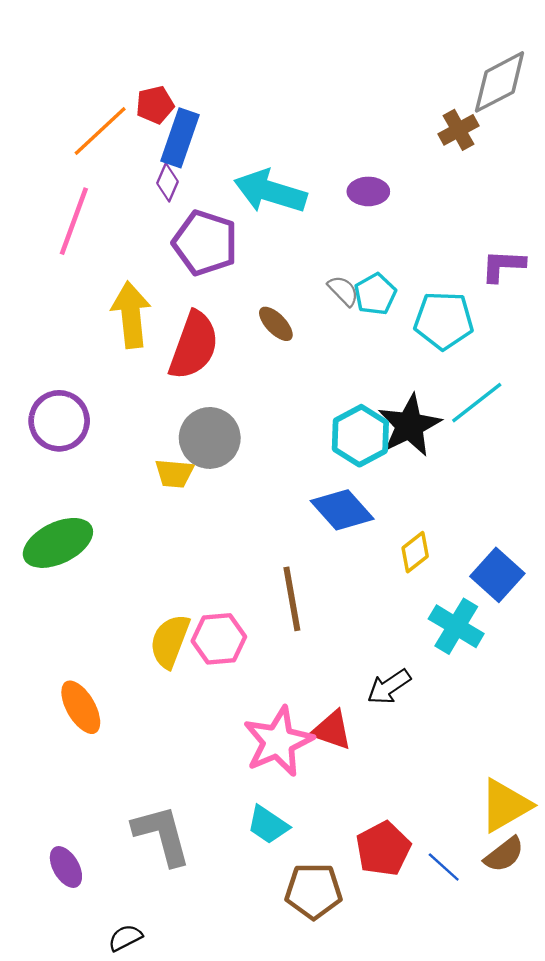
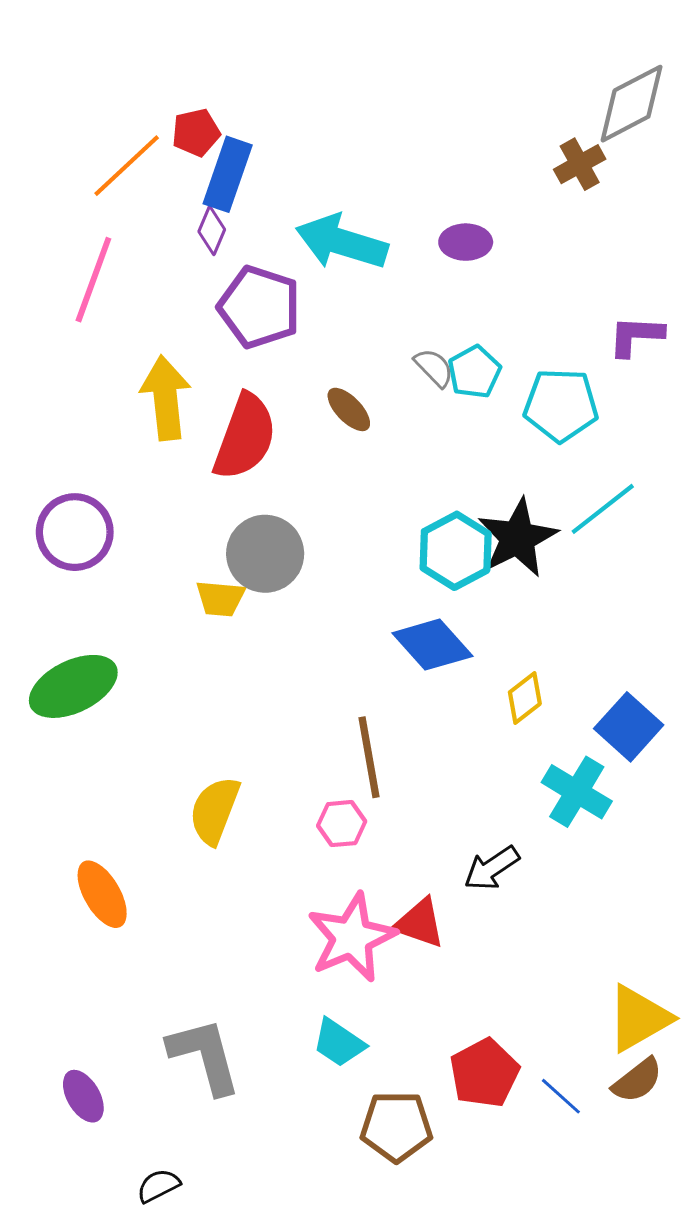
pink hexagon: (219, 639) -> (342, 824), moved, size x0.7

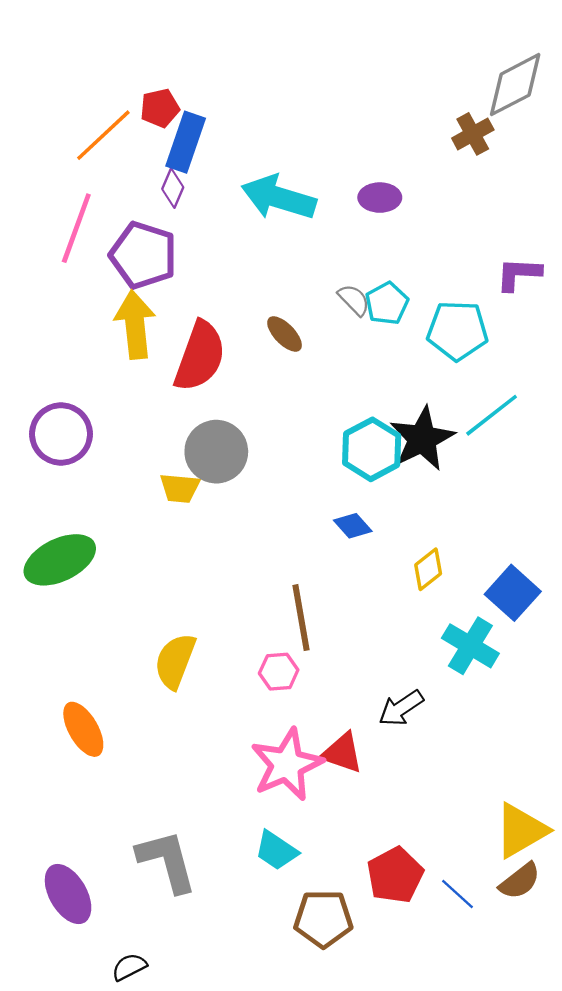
purple pentagon: (259, 307) -> (143, 255), moved
blue diamond: (432, 645) -> (353, 526), size x0.6
purple ellipse: (83, 1096) -> (68, 894), size x1.4

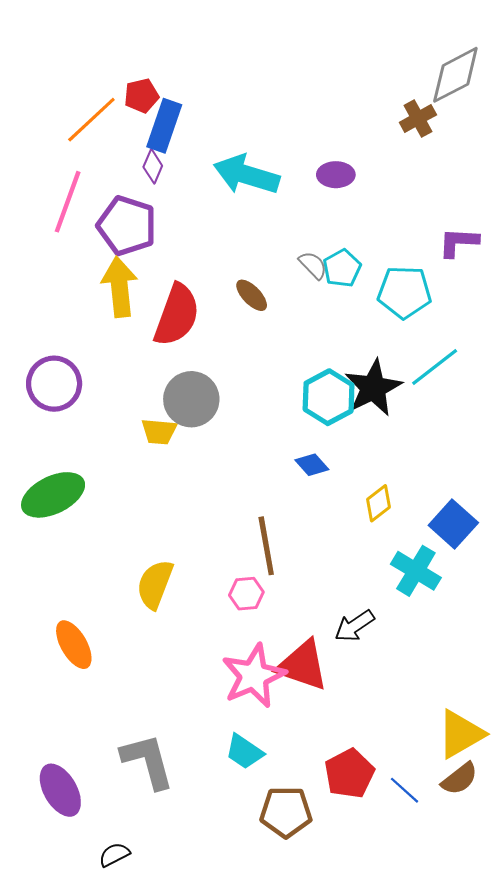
red triangle: (342, 753) -> (303, 665), size x1.4

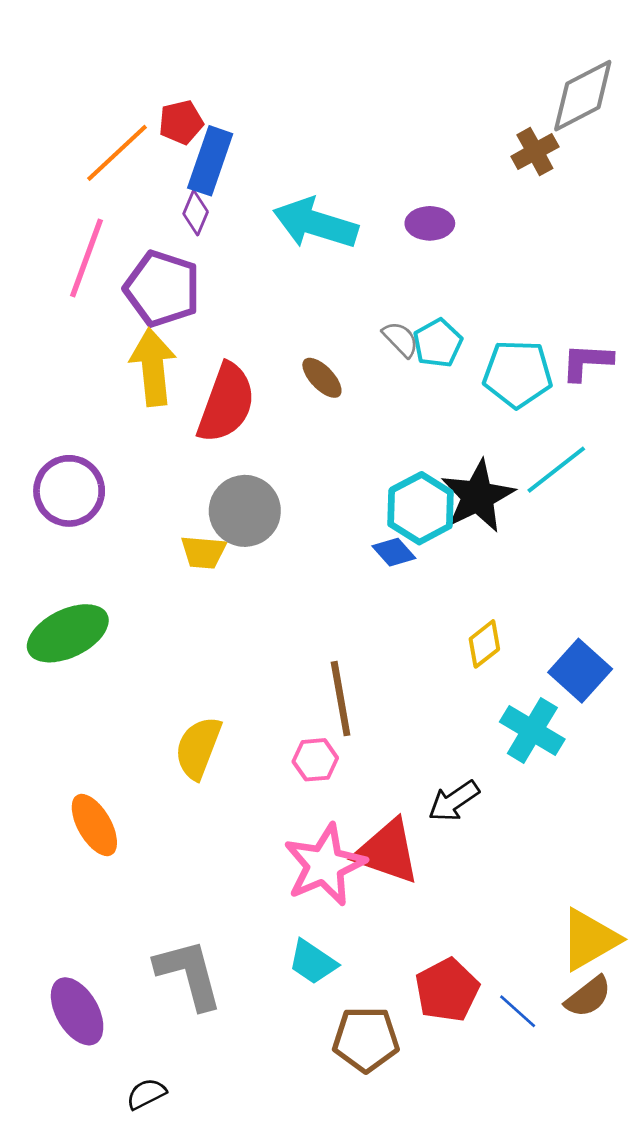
purple L-shape: (459, 242) -> (587, 362), moved
blue diamond: (312, 465) -> (394, 552), moved

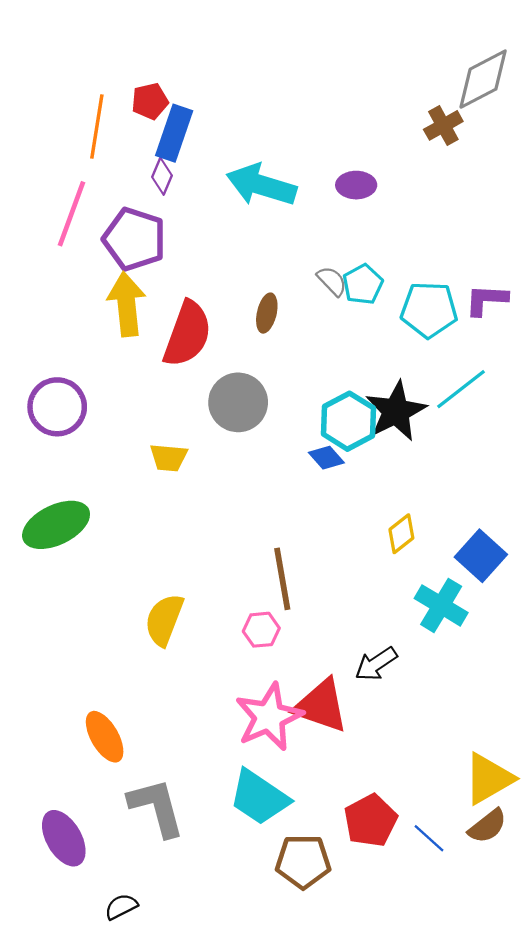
orange line: (117, 153) -> (97, 127), turned -38
brown ellipse: (322, 378) -> (267, 313), turned 57
gray circle: (245, 511) -> (238, 402), moved
orange ellipse: (94, 825) -> (105, 737), moved
cyan trapezoid: (313, 962) -> (259, 797), size x1.5

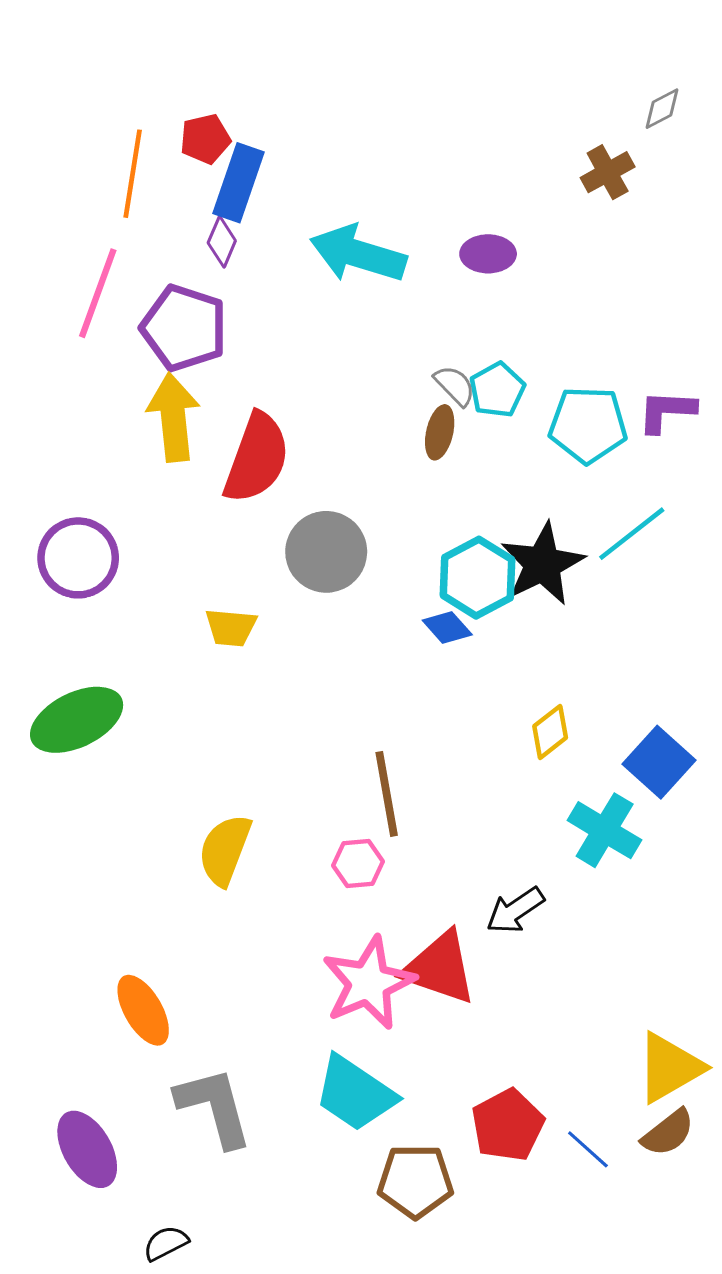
gray diamond: (483, 79) -> (662, 109), size x0.5
brown ellipse: (267, 313) -> (440, 432), moved

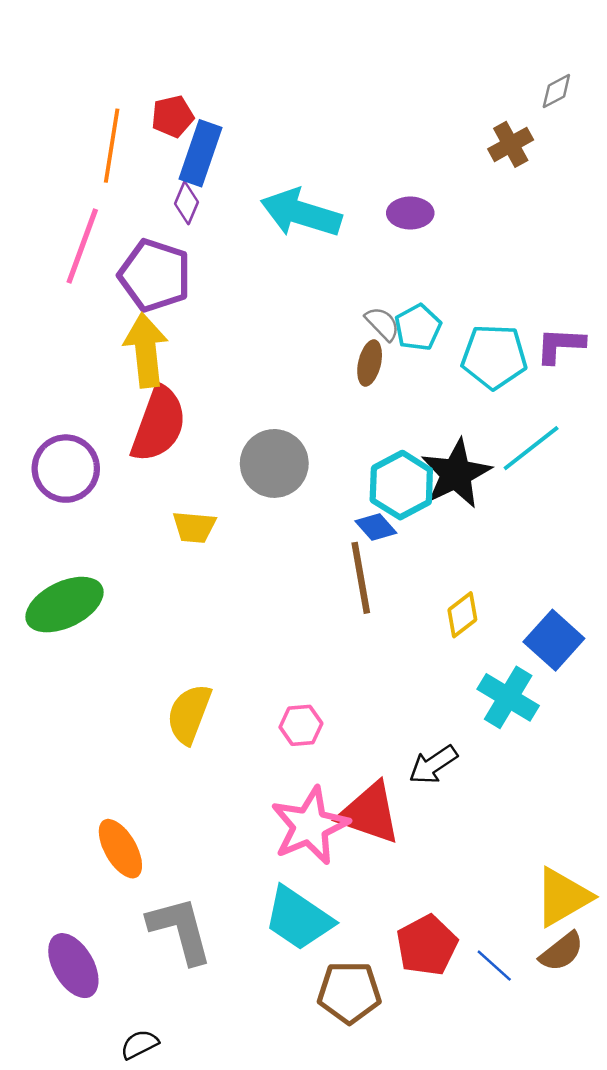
red semicircle: (257, 458) -> (159, 424), moved
brown line: (387, 794) -> (361, 578), moved

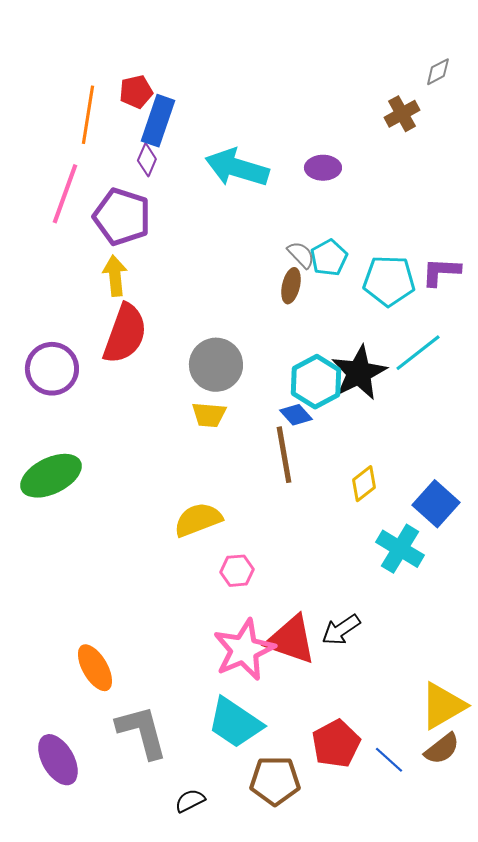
yellow arrow: (146, 350) -> (115, 276), size x0.7
yellow trapezoid: (194, 527) -> (209, 415), moved
yellow semicircle: (189, 714) -> (198, 520), moved, turned 48
black arrow: (433, 765) -> (341, 630), moved
black semicircle: (140, 1044) -> (190, 801), moved

